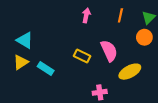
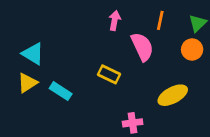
pink semicircle: (109, 51) -> (142, 47), moved

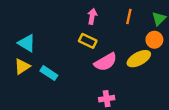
pink semicircle: (142, 47) -> (106, 62), moved, turned 85
yellow rectangle: (109, 74) -> (88, 41), moved
yellow ellipse: (173, 95) -> (139, 59), moved

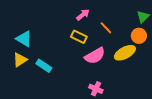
pink arrow: (92, 16) -> (83, 15), turned 40
orange line: (129, 16) -> (106, 28), moved, turned -56
pink cross: (107, 99) -> (96, 89), turned 32

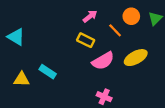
orange circle: (139, 36) -> (131, 16), moved
cyan triangle: (24, 39) -> (16, 37), moved
yellow triangle: (20, 60) -> (22, 79), moved, turned 35

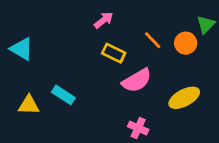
pink arrow: (90, 16) -> (104, 20), moved
orange circle: (131, 16) -> (186, 43), moved
yellow ellipse: (136, 58) -> (184, 98), moved

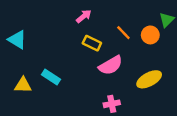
pink cross: (138, 128) -> (112, 104), turned -35

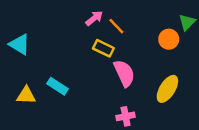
orange line: (123, 33) -> (116, 26), moved
pink semicircle: (111, 65) -> (124, 73), turned -85
yellow ellipse: (149, 79) -> (167, 89), turned -30

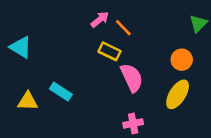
orange circle: (169, 39) -> (182, 60), moved

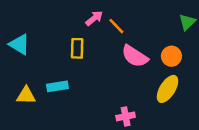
yellow rectangle: (110, 51) -> (77, 48), moved, turned 66
pink semicircle: (132, 78) -> (135, 56), moved, turned 148
cyan rectangle: (61, 92) -> (57, 86), turned -42

